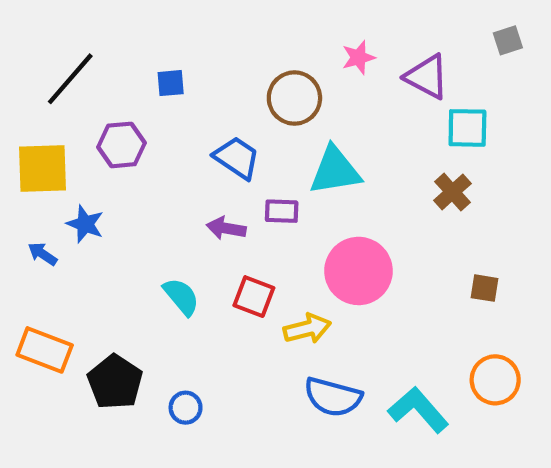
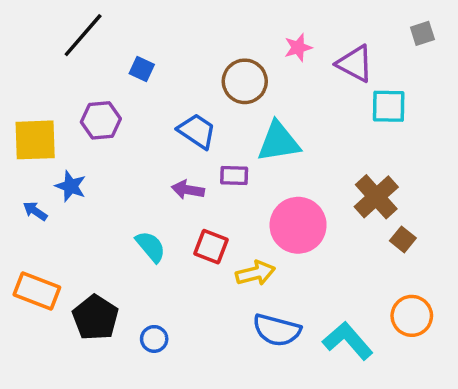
black line: (70, 79) -> (83, 35), moved
blue square: (171, 83) -> (142, 69), turned 30
brown cross: (452, 192) -> (376, 197), moved, size x1.4
brown square: (484, 288) -> (403, 239), turned 30

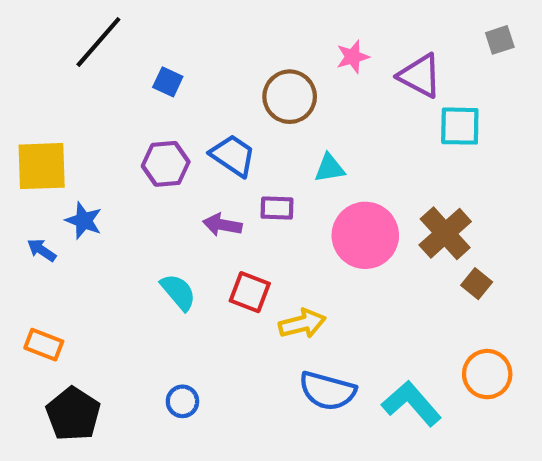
purple hexagon: (101, 120) -> (166, 164), moved
cyan triangle: (279, 142) -> (330, 168), size x0.6
pink circle: (298, 225) -> (365, 235), moved
orange rectangle: (37, 291) -> (44, 345), size x0.7
black pentagon: (96, 318) -> (73, 414), moved

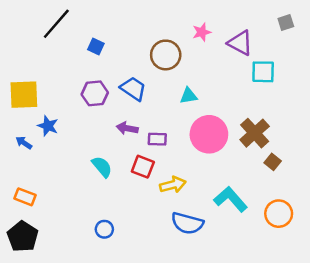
purple rectangle: (277, 208) -> (157, 139), moved
cyan L-shape: (412, 403) -> (231, 199), moved
black pentagon: (73, 414) -> (23, 236), moved

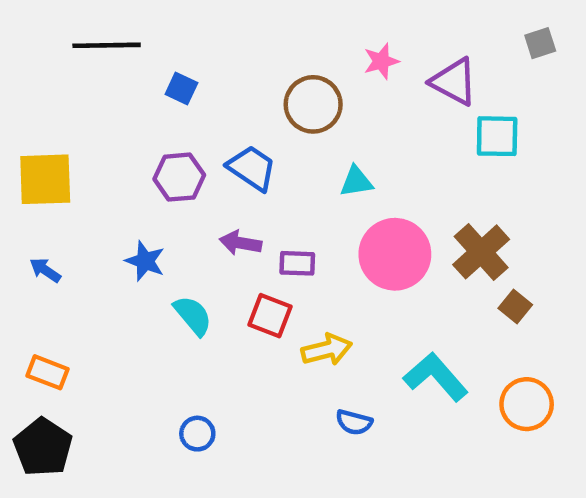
black line: (56, 24) -> (107, 45), turned 48
blue star: (48, 126) -> (145, 261), moved
blue semicircle: (187, 223) -> (354, 422), size x0.6

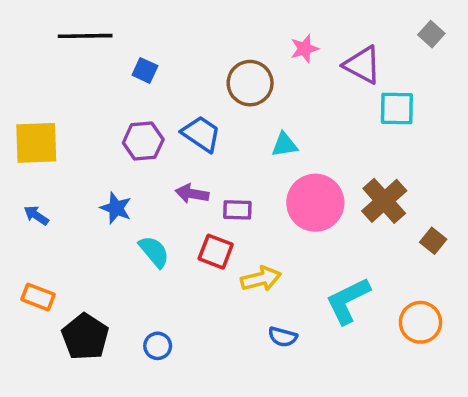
gray square: (540, 43) -> (431, 34), turned -30
brown square: (515, 306) -> (433, 241), moved
cyan L-shape: (436, 377) -> (348, 301), turned -75
black pentagon: (43, 447) -> (85, 337), moved

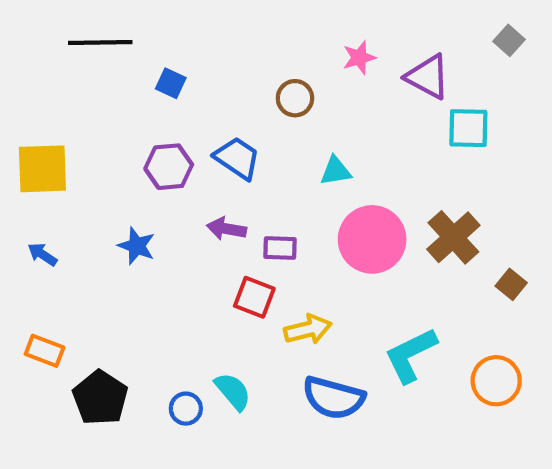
brown circle: (250, 83) -> (295, 98), size x0.7
cyan semicircle: (154, 252) -> (233, 391), moved
blue semicircle: (283, 337) -> (334, 398), size x1.8

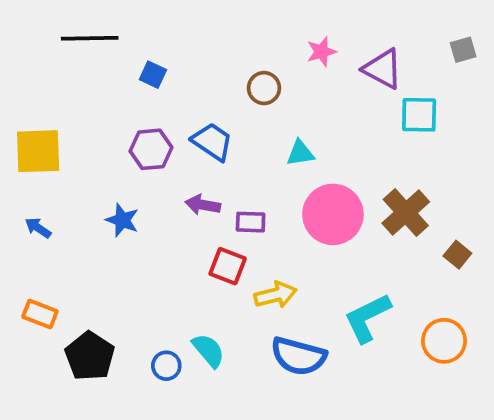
gray square: (509, 40) -> (463, 50), moved, turned 32

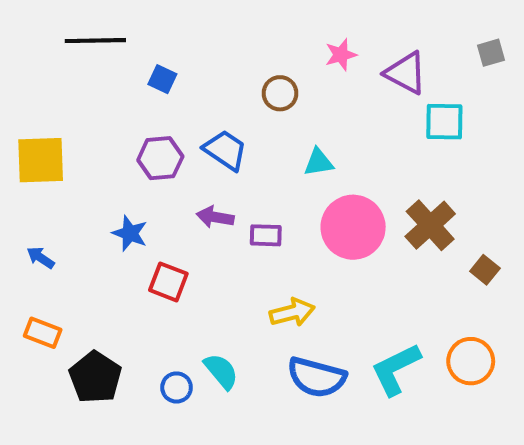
blue arrow: (38, 228) -> (41, 258), moved
red square: (228, 266) -> (168, 282), moved
cyan L-shape: (367, 318) -> (396, 369), moved

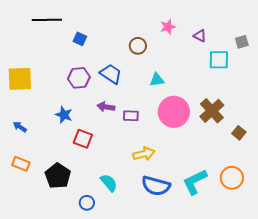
gray square: (491, 53) -> (242, 42), moved
purple triangle: (406, 73) -> (200, 36), size x0.6
black pentagon: (95, 377) -> (58, 176), moved
blue circle: (177, 387) -> (87, 203), moved

